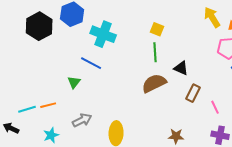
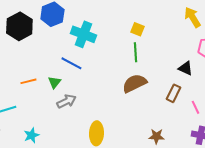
black triangle: (181, 68) -> (185, 68), moved
orange line: (48, 105) -> (28, 81), moved
gray arrow: (82, 120) -> (66, 101), moved

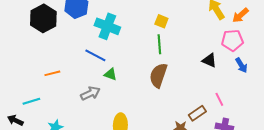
green triangle: (54, 82) -> (110, 74), moved, turned -48
brown semicircle: (134, 83) -> (158, 75), turned -45
brown rectangle: (173, 93) -> (197, 113), moved, turned 30

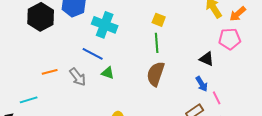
blue arrow: (241, 65) -> (202, 84), moved
gray arrow: (90, 93) -> (78, 77), moved, turned 78

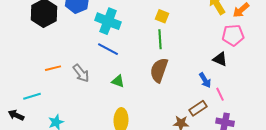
blue line: (93, 54) -> (108, 49), moved
black triangle: (207, 59) -> (220, 59), moved
green triangle: (108, 73) -> (118, 81), moved

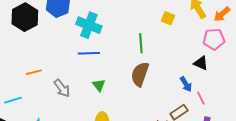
yellow square: (162, 16) -> (168, 18), moved
blue line: (108, 49) -> (89, 53), turned -30
gray arrow: (81, 73) -> (62, 88), moved
green triangle: (118, 81) -> (99, 85), turned 32

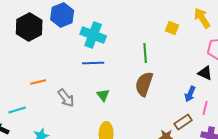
blue arrow: (186, 84) -> (190, 94), turned 56
pink line: (201, 98) -> (205, 108), turned 40

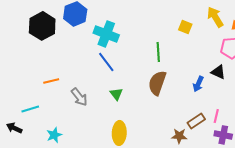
blue line: (93, 63) -> (106, 62), turned 55
blue arrow: (190, 94) -> (198, 84), moved
pink line: (205, 108) -> (216, 116), moved

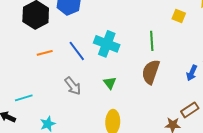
cyan cross: (106, 34) -> (107, 44), moved
blue line: (106, 62) -> (77, 51), moved
orange line: (51, 81) -> (45, 53), moved

